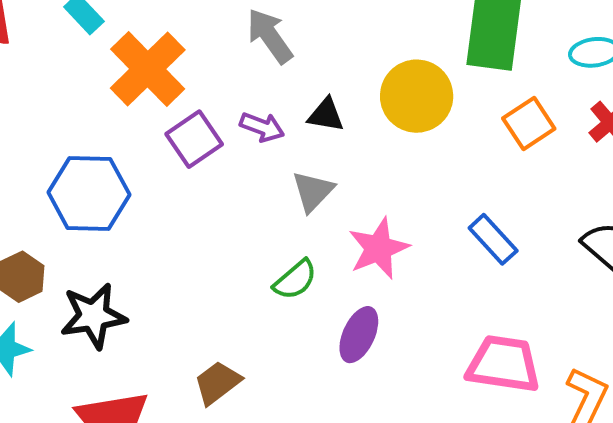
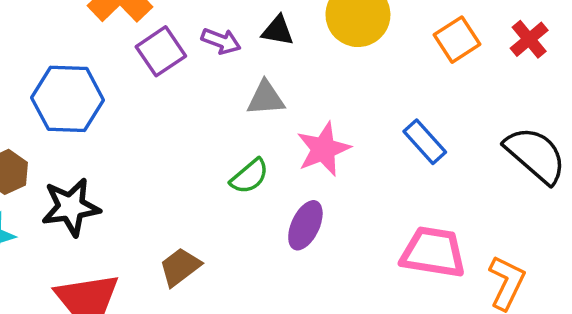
gray triangle: (313, 191) -> (266, 98), turned 42

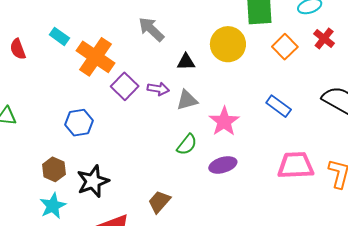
purple arrow: (221, 41) -> (158, 89), moved
blue hexagon: (68, 99) -> (79, 123), size x0.7
purple ellipse: (305, 225) -> (223, 165), turned 60

